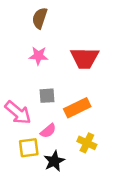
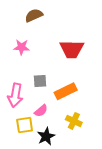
brown semicircle: (40, 18) -> (34, 15), turned 48
pink star: (38, 56) -> (21, 47), moved
pink arrow: (18, 113) -> (15, 95), turned 60

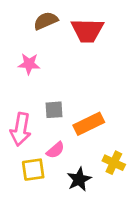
red trapezoid: (72, 49) -> (87, 31), moved
yellow cross: (74, 121) -> (114, 163), moved
black star: (46, 136) -> (79, 179), moved

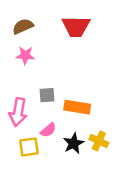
brown semicircle: (46, 21) -> (23, 26), moved
orange rectangle: (89, 124) -> (77, 107), turned 35
black star: (79, 179) -> (74, 143), moved

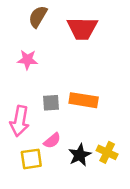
brown semicircle: (23, 26) -> (38, 17), moved, turned -35
orange rectangle: (77, 107) -> (84, 100), moved

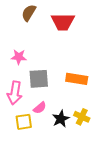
pink star: (27, 60) -> (19, 57), moved
orange rectangle: (84, 100) -> (77, 79), moved
gray square: (51, 103) -> (39, 79), size x1.5

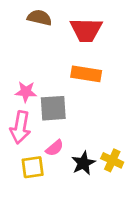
brown semicircle: (29, 13) -> (39, 18), turned 72
pink star: (19, 57) -> (26, 92), moved
orange rectangle: (77, 79) -> (86, 74), moved

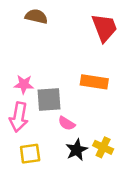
red trapezoid: (86, 30) -> (104, 28), moved, turned -112
orange rectangle: (86, 74) -> (94, 82), moved
pink semicircle: (55, 148) -> (67, 123), moved, turned 72

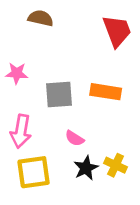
pink star: (24, 84) -> (17, 73), moved
gray square: (49, 99) -> (59, 94), moved
yellow square: (30, 154) -> (34, 172), size x1.4

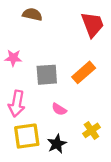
orange rectangle: (106, 92) -> (84, 72), turned -50
yellow cross: (116, 165) -> (91, 130), turned 30
black star: (86, 168) -> (57, 144), moved

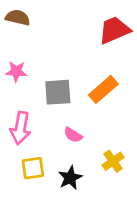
brown semicircle: (32, 14) -> (18, 18), moved
red trapezoid: (93, 24) -> (114, 30), turned -92
yellow square: (27, 136) -> (33, 168), size x0.7

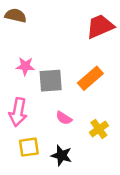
pink star: (16, 71) -> (25, 66), moved
yellow cross: (113, 161) -> (99, 129), moved
black star: (70, 178) -> (61, 155), turned -30

